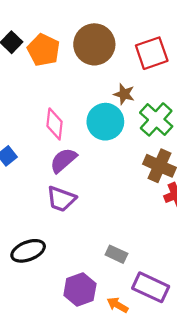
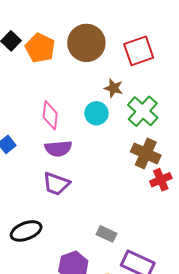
cyan circle: (105, 122) -> (96, 113), size x0.7
purple semicircle: (63, 160) -> (58, 148), turned -144

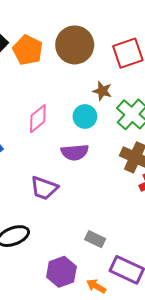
pink diamond: (50, 115) -> (38, 119), turned 44
purple semicircle: (58, 148) -> (75, 152), moved

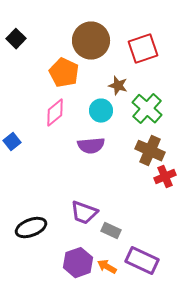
orange pentagon: (28, 50) -> (64, 73), moved
purple trapezoid: (44, 188) -> (84, 213), moved
orange arrow: (96, 286) -> (107, 267), moved

